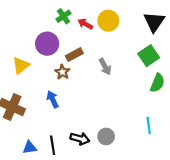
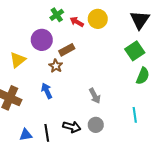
gray arrow: (105, 67) -> (95, 96), moved

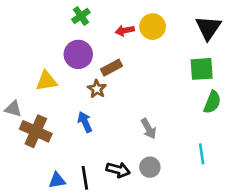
green cross: (57, 15) -> (81, 16), moved
red arrow: (77, 22) -> (125, 31), turned -40
green square: (135, 51) -> (202, 69), turned 30
yellow triangle: (18, 60) -> (46, 81), turned 30

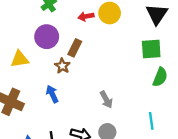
brown rectangle: (111, 68) -> (75, 48), turned -36

